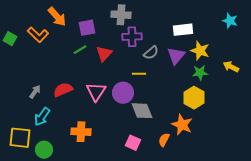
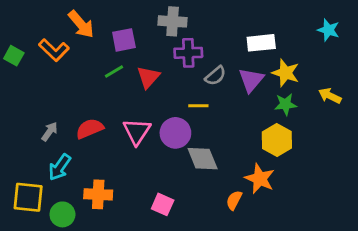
orange cross: (81, 132) -> (98, 194), moved
pink square: (133, 143) -> (163, 204), moved

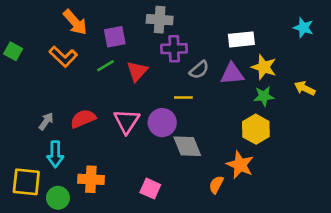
orange L-shape: (54, 50) -> (63, 57), moved
purple triangle: (251, 80) -> (232, 74), turned 45
cyan arrow: (60, 167) -> (55, 154), turned -35

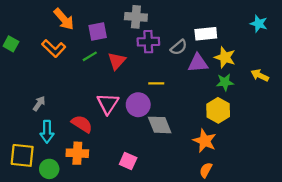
gray semicircle: (199, 70) -> (179, 47), moved
red semicircle: (83, 119) -> (82, 124), moved, turned 55
orange semicircle: (216, 185) -> (206, 170), moved

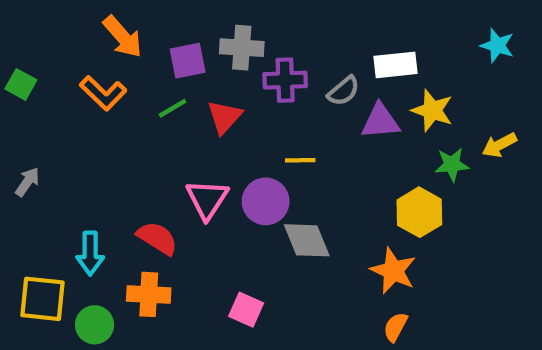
gray cross: (136, 17) -> (242, 48), moved
yellow arrow: (260, 75) -> (499, 145), turned -54
green star: (225, 82) -> (452, 165), moved
gray arrow: (39, 104) -> (27, 182), moved

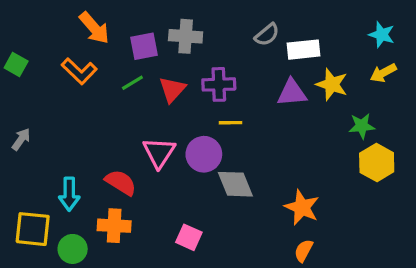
purple cross: (285, 80) -> (219, 84), moved
gray semicircle: (344, 91) -> (267, 35), moved
yellow arrow: (499, 145) -> (383, 73), moved
green star: (452, 165) -> (362, 126), moved
yellow hexagon: (419, 212) -> (377, 163), moved

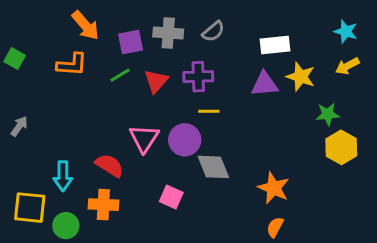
gray semicircle: (267, 35) -> (213, 31), moved
orange L-shape: (79, 71) -> (72, 65), turned -40
pink square: (189, 237) -> (171, 197), moved

